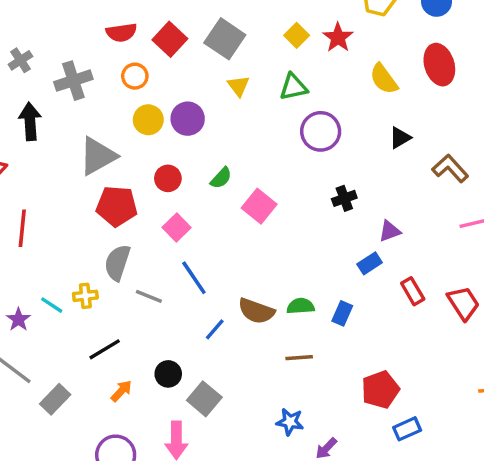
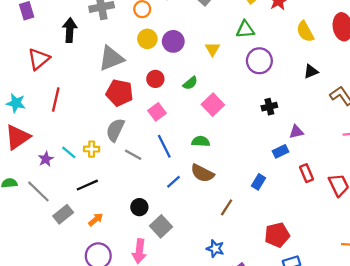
yellow triangle: (238, 86) -> (212, 49), moved
green semicircle: (301, 306) -> (201, 141), moved
black line: (105, 349) -> (87, 185), moved
brown line: (299, 358) -> (227, 207), turned -60
orange arrow: (121, 391) -> (96, 219), moved

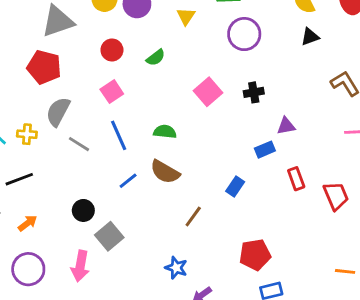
black triangle: (311, 71) -> (310, 37), moved
red pentagon: (120, 93) -> (44, 67), moved
pink square: (213, 105) -> (208, 92), moved

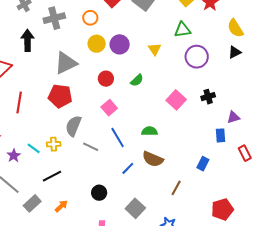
black triangle: (310, 37) -> (235, 52), moved
blue rectangle: (265, 150) -> (221, 135), turned -64
gray square: (109, 236) -> (135, 208), moved

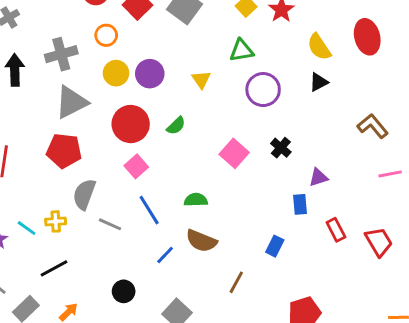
gray cross: (54, 18) -> (61, 54), moved
red circle: (106, 79) -> (131, 124), size x1.6
black cross: (208, 97) -> (281, 148), turned -32

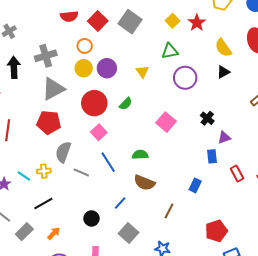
orange circle: (106, 35) -> (85, 46), moved
black cross: (281, 148) -> (207, 118), moved
blue line: (165, 255) -> (120, 203), moved

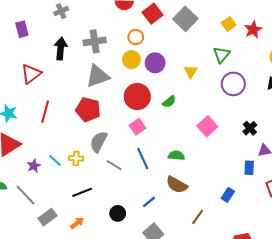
green triangle: (170, 51) -> (222, 55), turned -48
black line: (43, 203) -> (82, 192), moved

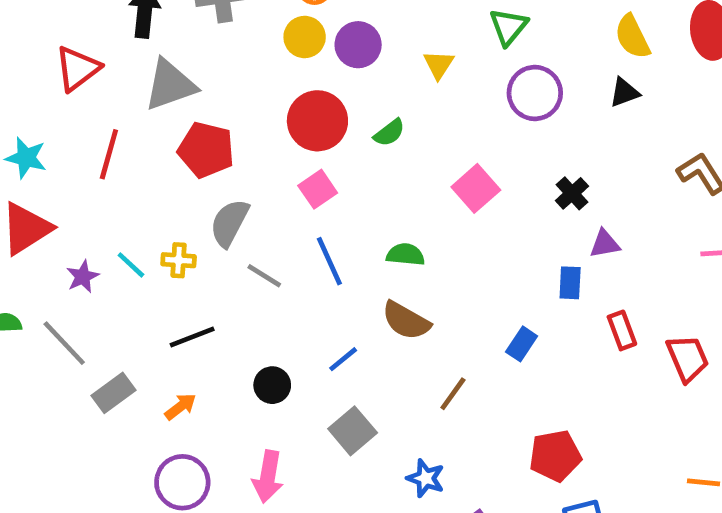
gray triangle: (98, 76) -> (170, 85), moved

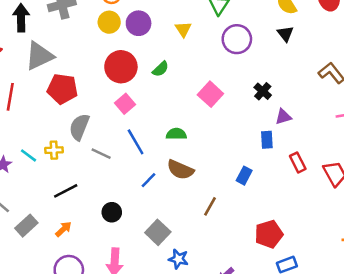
black triangle: (624, 93) -> (285, 34), turned -42
blue line: (343, 359) -> (149, 180), moved
blue star: (426, 478) -> (178, 259), moved

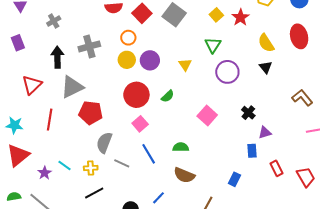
yellow cross: (54, 150) -> (91, 168), moved
blue line: (149, 180) -> (159, 198), moved

